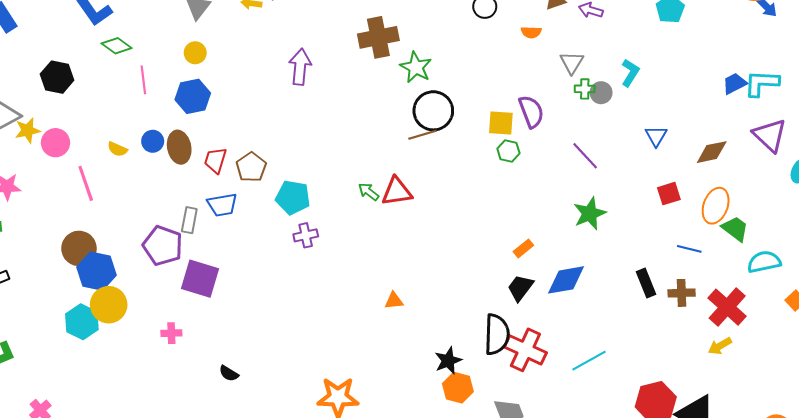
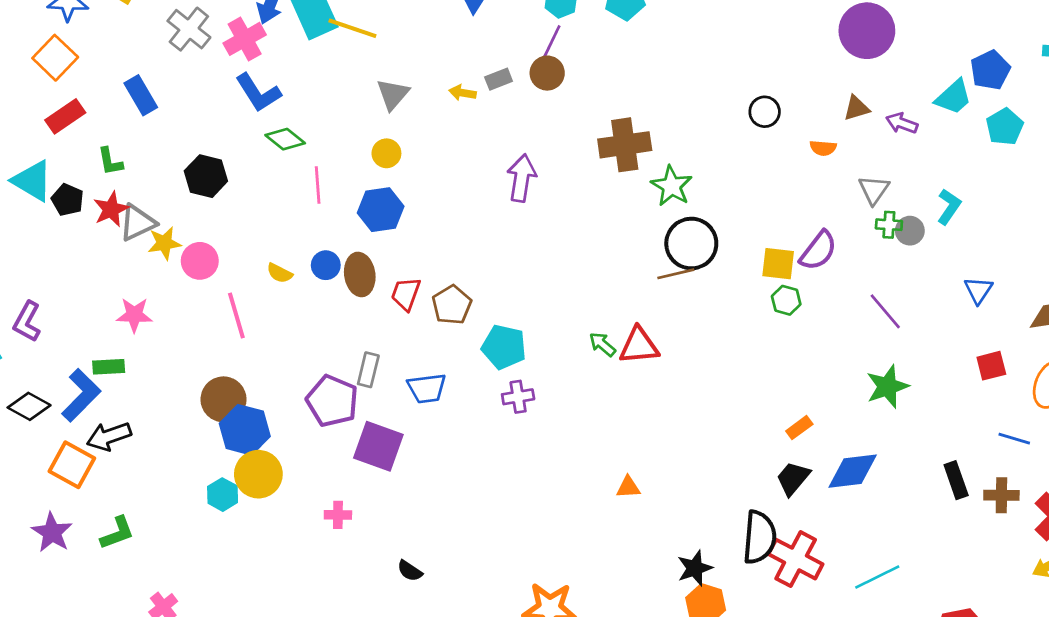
purple semicircle: (531, 112) -> (818, 251), turned 56
blue trapezoid: (222, 205) -> (427, 388), moved
cyan hexagon: (82, 322) -> (223, 495), size x0.7

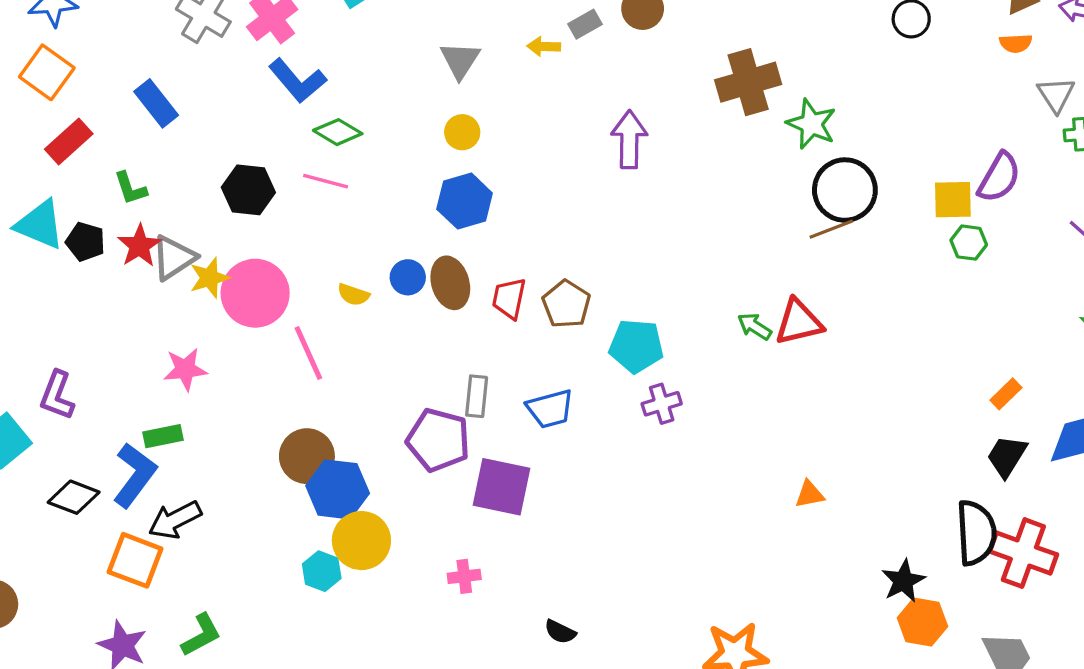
orange semicircle: (823, 148) -> (1016, 43), moved
pink line: (318, 185) -> (326, 181), moved, turned -63
pink circle: (200, 261) -> (255, 293), size x1.5

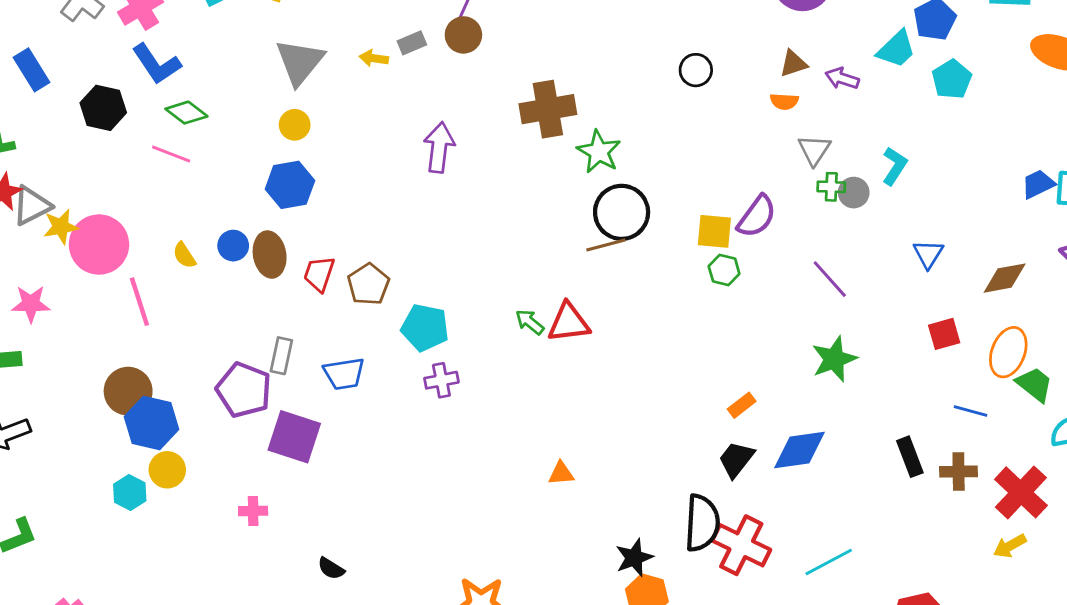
gray triangle: (460, 60) -> (300, 62), size x1.4
black hexagon: (248, 190) -> (103, 108), moved
yellow semicircle: (353, 295) -> (184, 255), turned 32
yellow circle: (361, 541) -> (167, 470), size x0.7

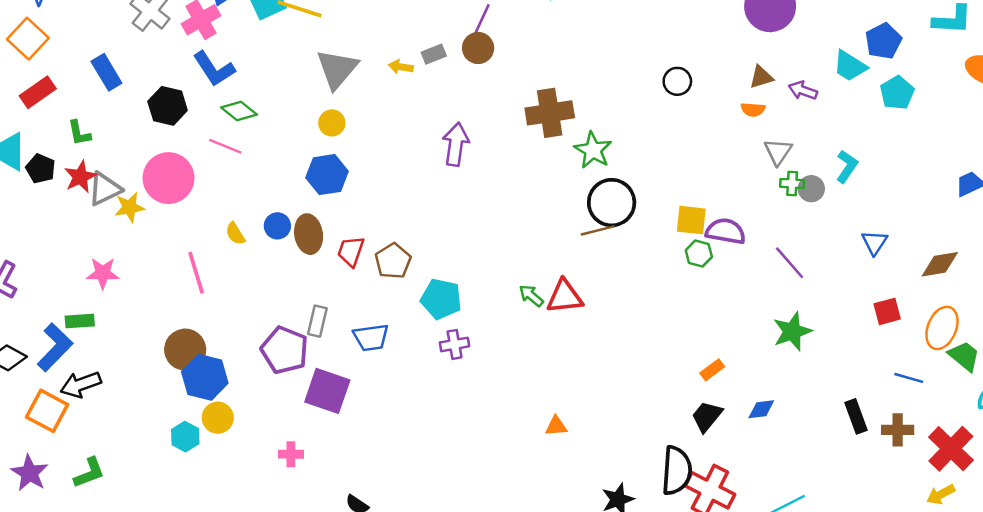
cyan trapezoid: (896, 49) -> (850, 66), turned 75
purple semicircle: (757, 216) -> (726, 231), moved, turned -117
pink circle: (99, 245) -> (169, 178), moved
blue diamond: (799, 450) -> (761, 409), size x0.6

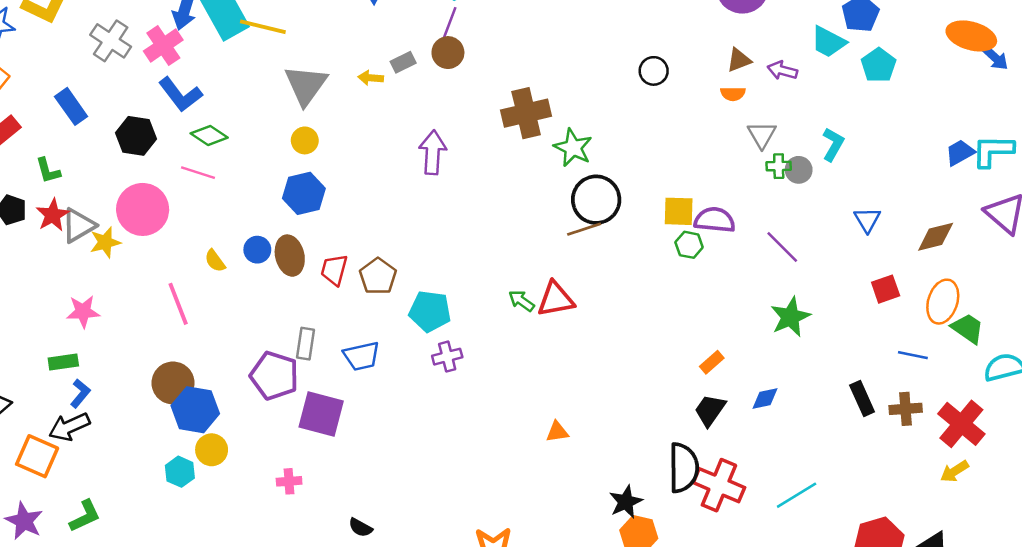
blue L-shape: (55, 347) -> (80, 393), moved, size x0.6

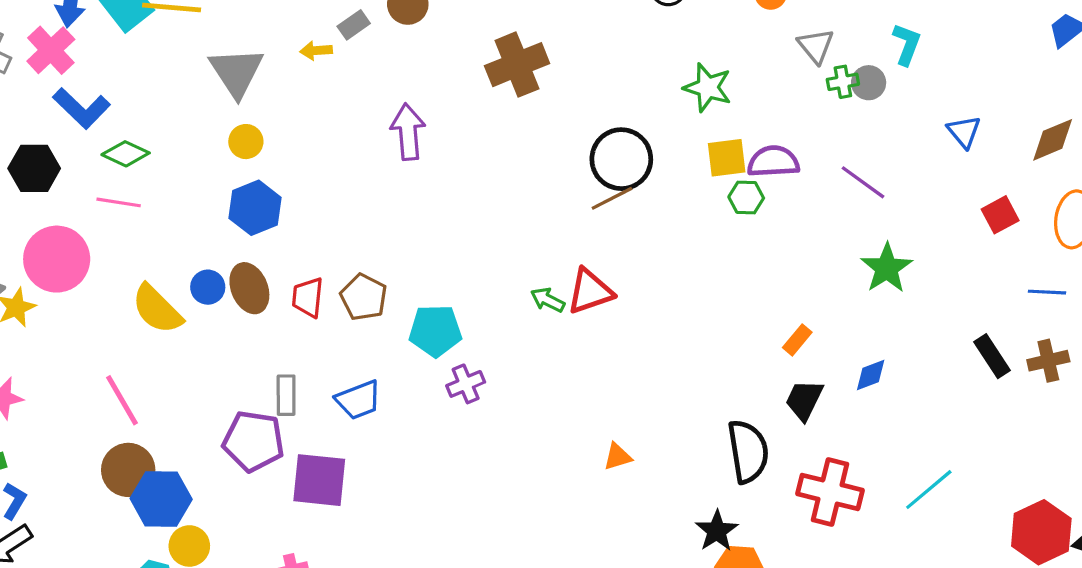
green star: (573, 148) -> (708, 88), moved
yellow semicircle: (215, 261) -> (157, 309), size x1.8
pink line: (178, 304) -> (122, 400), moved
black semicircle: (683, 468) -> (748, 451), moved

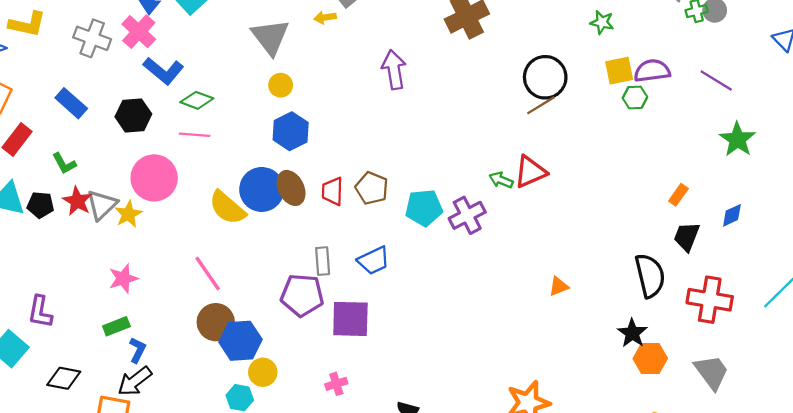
green star: (708, 88) -> (602, 22), size x0.7
blue circle: (208, 287) -> (262, 189), size x1.8
purple cross: (466, 384) -> (467, 215), moved, size x1.4

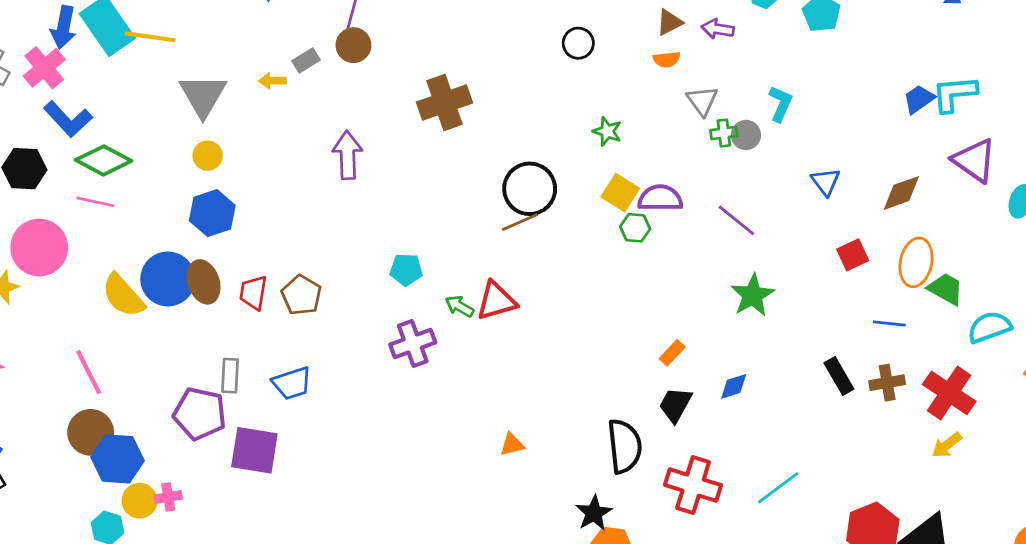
yellow square: (619, 71) -> (620, 193), turned 36
green diamond: (197, 100) -> (104, 160), size x1.4
cyan pentagon: (424, 208) -> (406, 270), moved, size x0.7
pink cross: (336, 384) -> (168, 497), moved

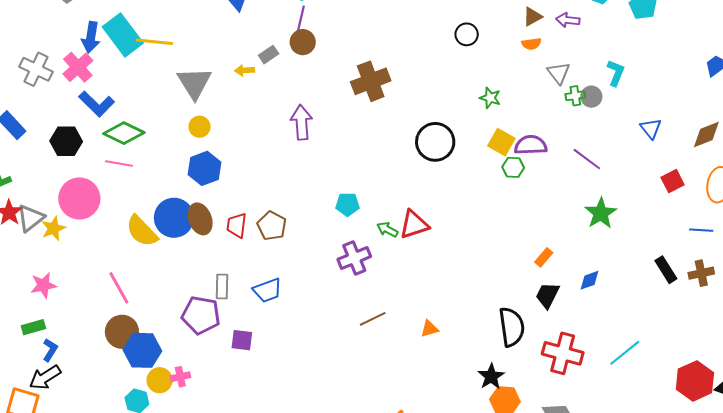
brown line: (520, 222) -> (373, 319), moved
purple square: (254, 450) -> (242, 340), size x0.6

